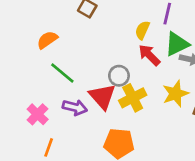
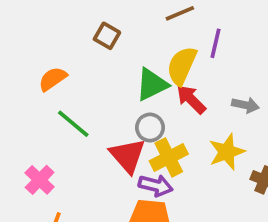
yellow semicircle: (142, 30) -> (182, 66), size x1.5
green triangle: (177, 44) -> (152, 84), moved
purple arrow: (75, 107) -> (156, 186), moved

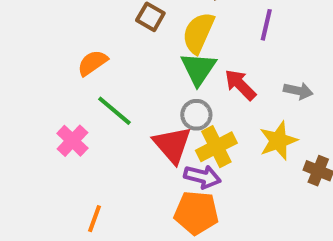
yellow semicircle: (182, 66) -> (198, 33), moved
green triangle: (152, 84) -> (198, 69), turned -30
pink cross: (40, 180) -> (72, 141), moved

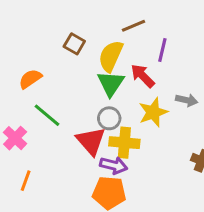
red arrow: (240, 85) -> (143, 76), moved
yellow star: (278, 141) -> (153, 112), moved
yellow cross: (216, 147) -> (124, 143), turned 32
orange line: (94, 219) -> (26, 181), moved

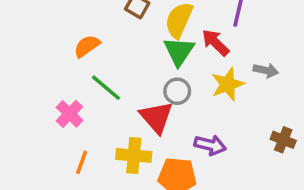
yellow cross: (124, 143) -> (134, 155), moved
purple arrow: (114, 165) -> (210, 145), moved

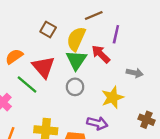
yellow star: (228, 84) -> (112, 97), moved
red triangle: (156, 117) -> (43, 67), moved

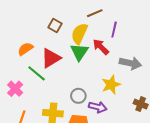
red triangle: (43, 67) -> (51, 58), turned 40
gray arrow: (135, 73) -> (130, 63), size x1.5
gray circle: (75, 87) -> (78, 96), moved

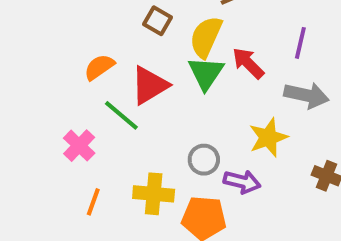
purple line: (114, 30) -> (300, 43), moved

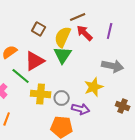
purple line: (300, 43) -> (110, 31), moved
red arrow: (248, 63) -> (85, 33), moved
yellow cross: (154, 194) -> (41, 94), moved

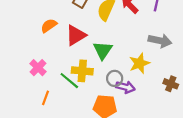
green triangle: (63, 55) -> (103, 50), moved
green line: (21, 76) -> (69, 81), moved
gray circle: (62, 98) -> (115, 78), moved

